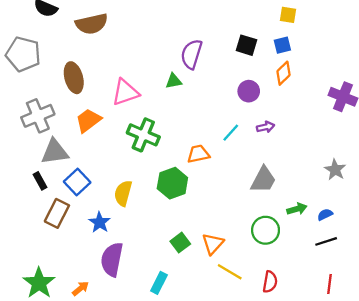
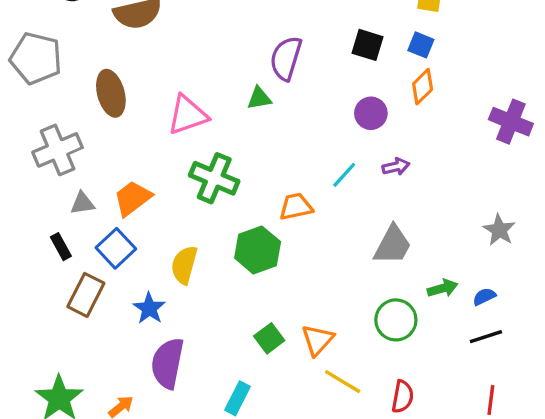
blue square: (282, 45) -> (421, 45), turned 36
orange trapezoid: (88, 120) -> (133, 198), moved
gray triangle: (55, 152) -> (83, 203), size x0.6

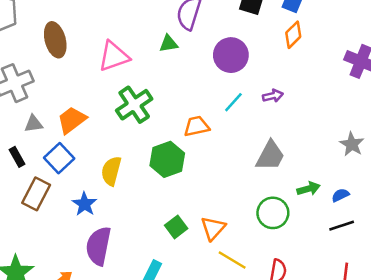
purple circle: (371, 113) -> (231, 55), moved, size x1.4
green cross: (214, 178) -> (134, 105), turned 33

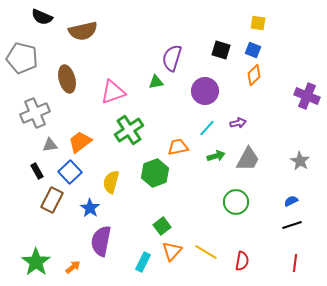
gray trapezoid: (270, 156) -> (248, 159), moved
green arrow: (309, 189) -> (216, 156), moved
green circle: (273, 213) -> (236, 202), moved
orange triangle: (213, 228) -> (172, 251), moved

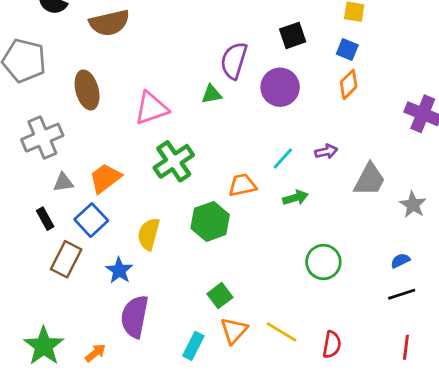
black square: (221, 50) -> (293, 35), moved, turned -36
purple circle: (205, 91) -> (280, 87), moved
gray trapezoid: (248, 159) -> (370, 179), moved

